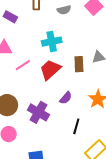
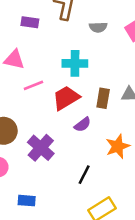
purple rectangle: (10, 17) -> (30, 22), turned -32
purple semicircle: (66, 98) -> (83, 125), moved

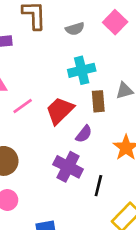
cyan cross: (75, 63) -> (82, 70), moved
purple cross: (41, 148) -> (68, 167), moved

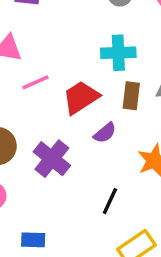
purple cross: (68, 167) -> (52, 159), moved

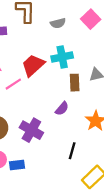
red trapezoid: (81, 97) -> (33, 65), moved
blue rectangle: (33, 240) -> (17, 165), moved

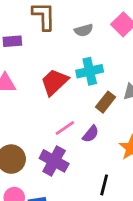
brown rectangle: (75, 83) -> (105, 102), turned 42
pink line: (13, 84) -> (65, 128), moved

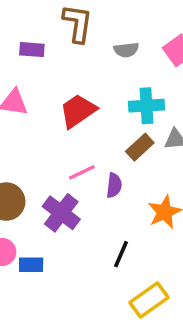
cyan cross: (90, 71) -> (146, 106), moved
purple semicircle: (91, 134) -> (114, 185), turned -42

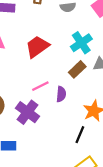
cyan cross: (146, 106) -> (81, 43), turned -30
black line: (121, 254) -> (80, 135), moved

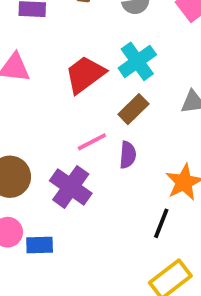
cyan cross: (81, 43) -> (137, 61), moved
brown rectangle: (77, 69) -> (133, 109), moved

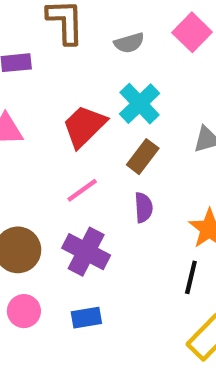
pink line: (92, 142) -> (82, 190), moved
blue rectangle: (40, 245) -> (86, 318), moved

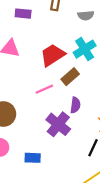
brown rectangle: (143, 157) -> (70, 77), moved
purple cross: (86, 252) -> (58, 124), moved

